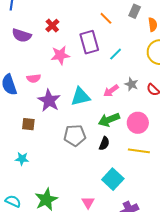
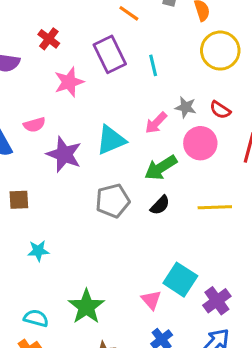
cyan line: (116, 54) -> (153, 65), turned -48
pink circle: (138, 123) -> (200, 143), moved
brown square: (28, 124) -> (19, 200), moved
black semicircle: (104, 143) -> (160, 205), turned 32
cyan square: (113, 179) -> (180, 280), moved

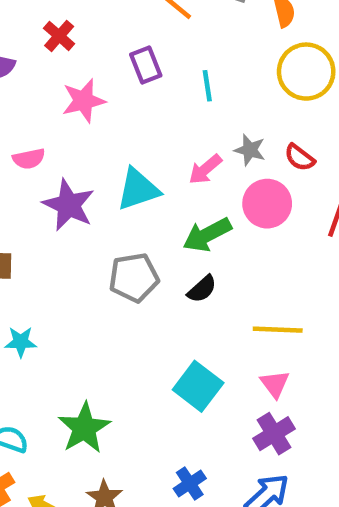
purple rectangle: (110, 54) -> (146, 65), size x0.7
yellow line: (215, 207) -> (278, 330), moved
cyan square: (180, 280) -> (198, 386), moved
pink triangle: (151, 300) -> (275, 384), moved

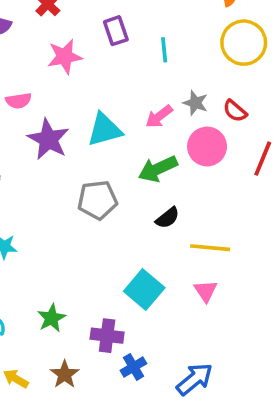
black semicircle: (202, 289) -> (168, 218), moved
green star: (84, 428) -> (51, 318), size x0.7
purple cross: (274, 434) -> (107, 336), moved, turned 36

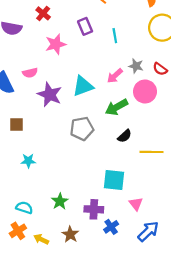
cyan square: (144, 290) -> (114, 180), turned -30
pink triangle: (206, 291) -> (136, 204), moved

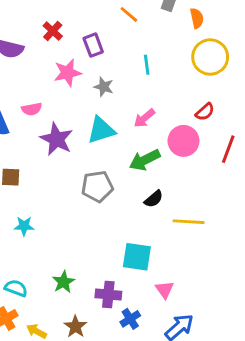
purple rectangle: (85, 26) -> (93, 45), moved
gray star: (136, 66) -> (104, 87), moved
red semicircle: (160, 69) -> (205, 112), turned -80

